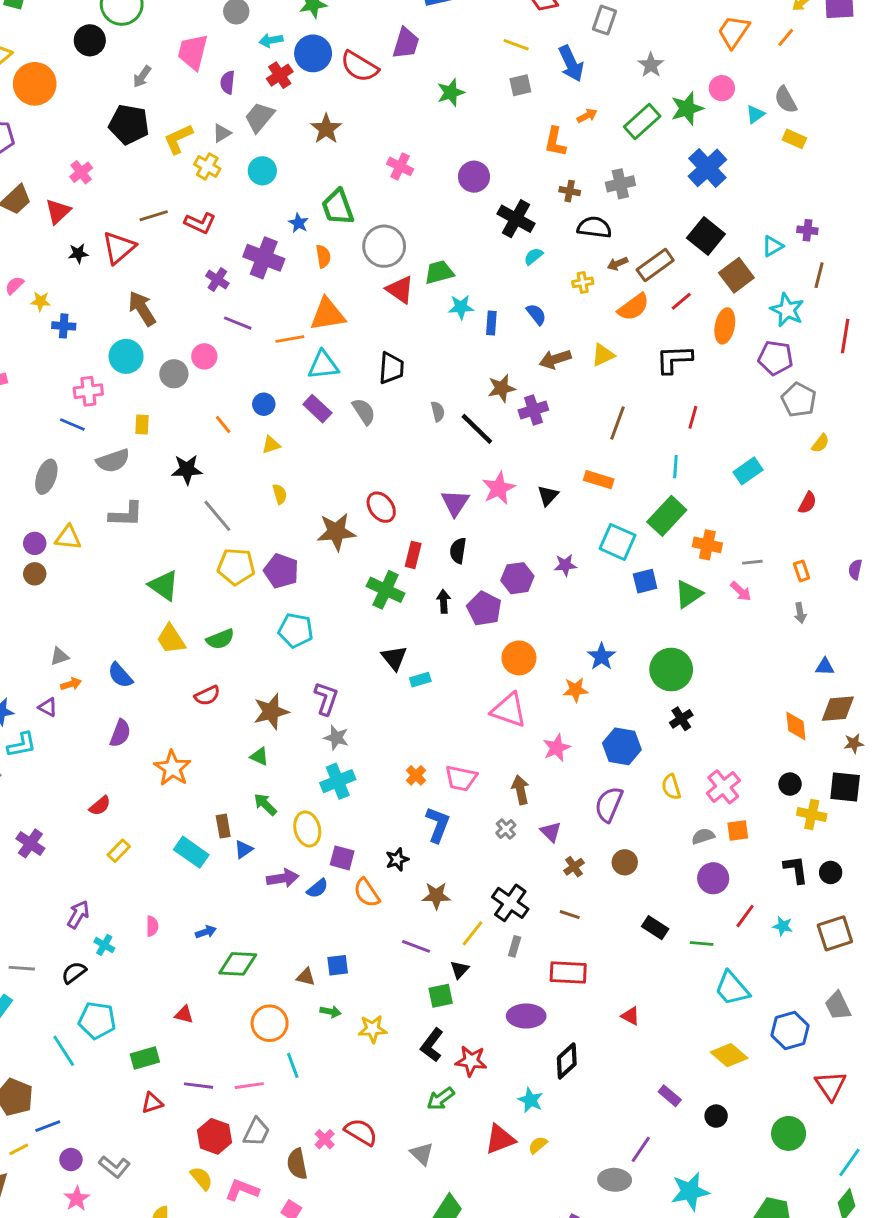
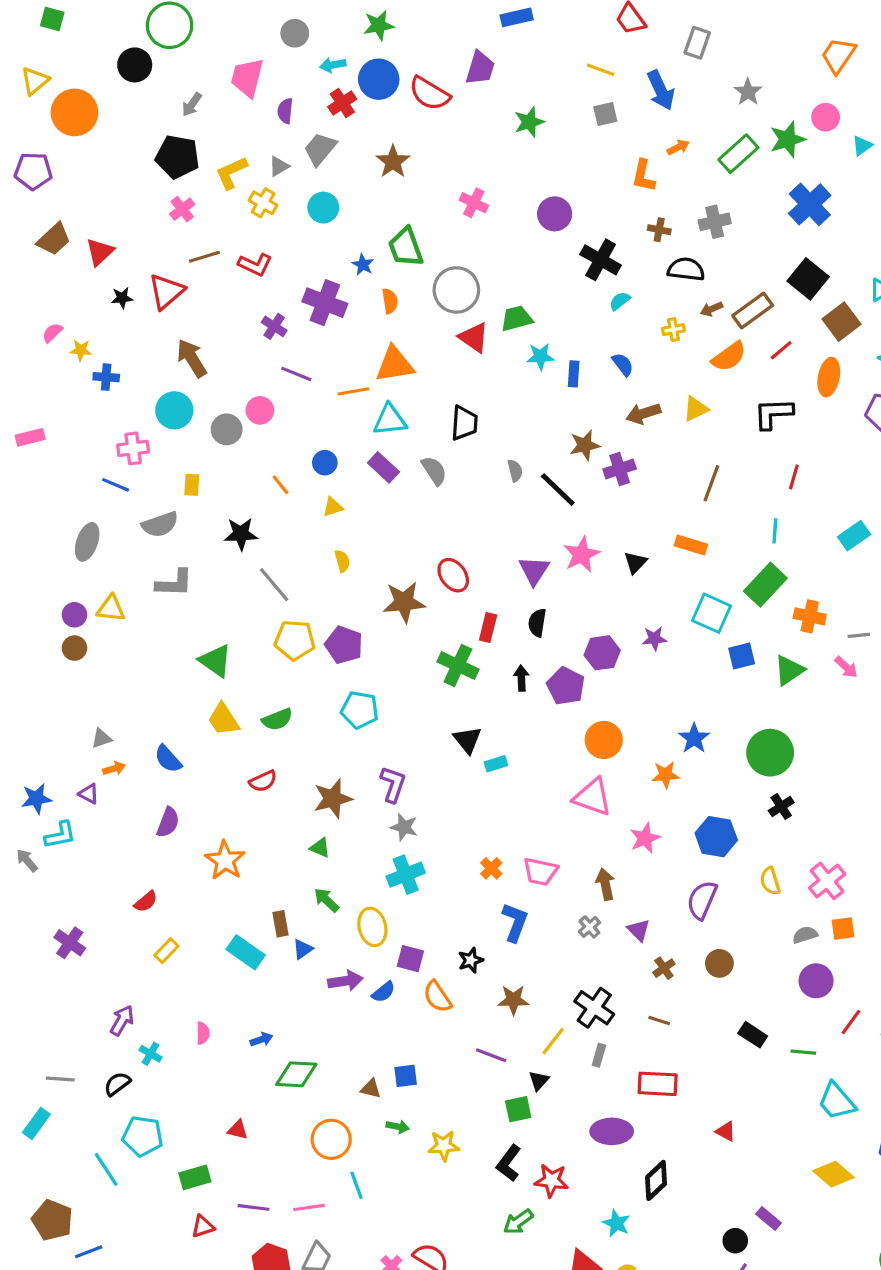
pink cross: (81, 172) -> (182, 209), moved
black circle: (716, 1116) -> (735, 1241), moved

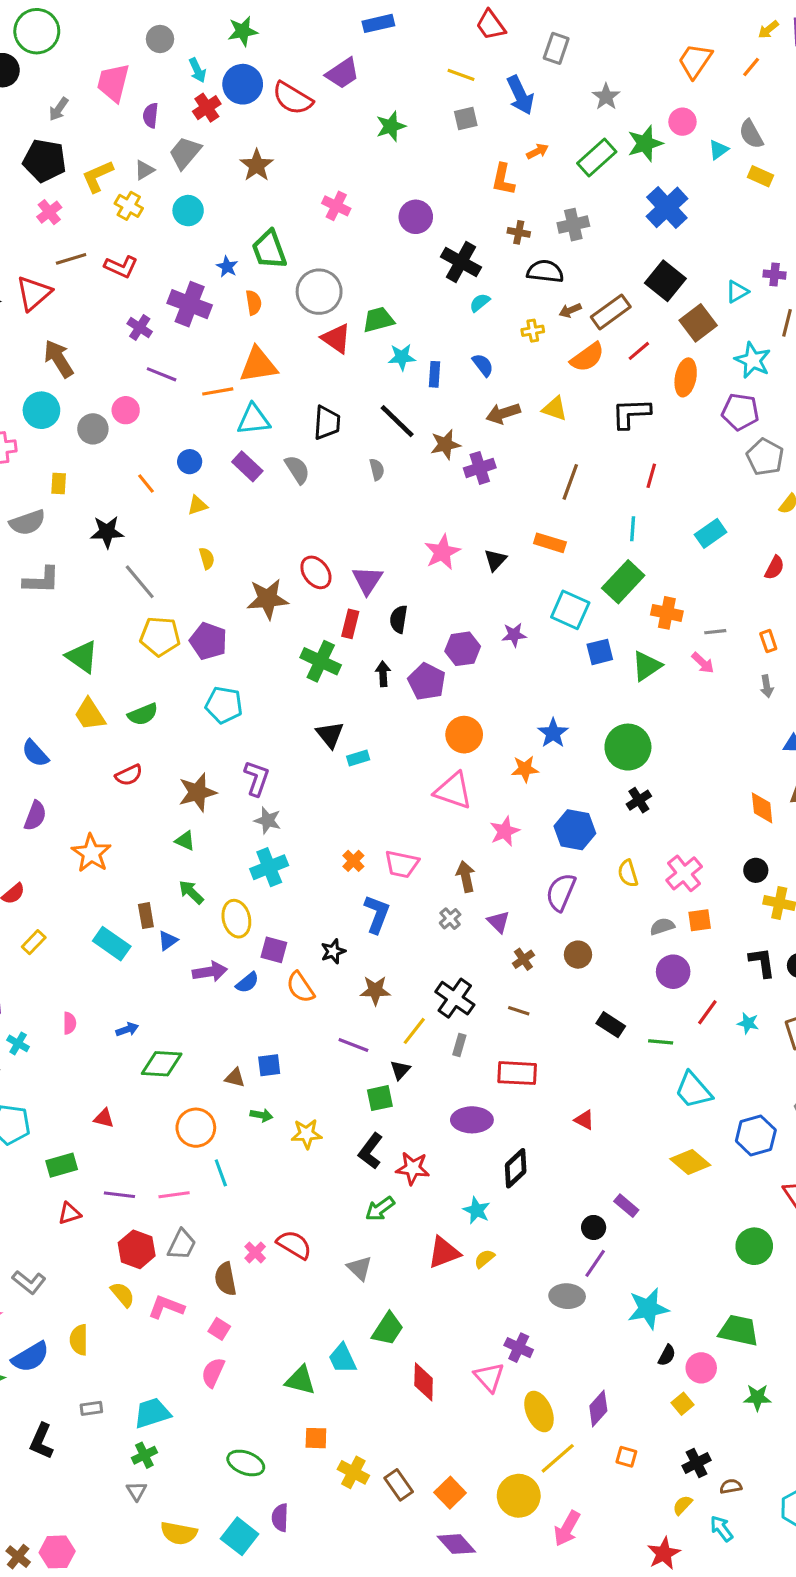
cyan arrow: (333, 65) -> (197, 70), turned -105
purple trapezoid: (480, 68) -> (342, 73), turned 39
yellow triangle: (696, 409) -> (555, 409), turned 44
black line: (558, 490) -> (397, 421), moved
purple triangle: (534, 570) -> (367, 580), moved

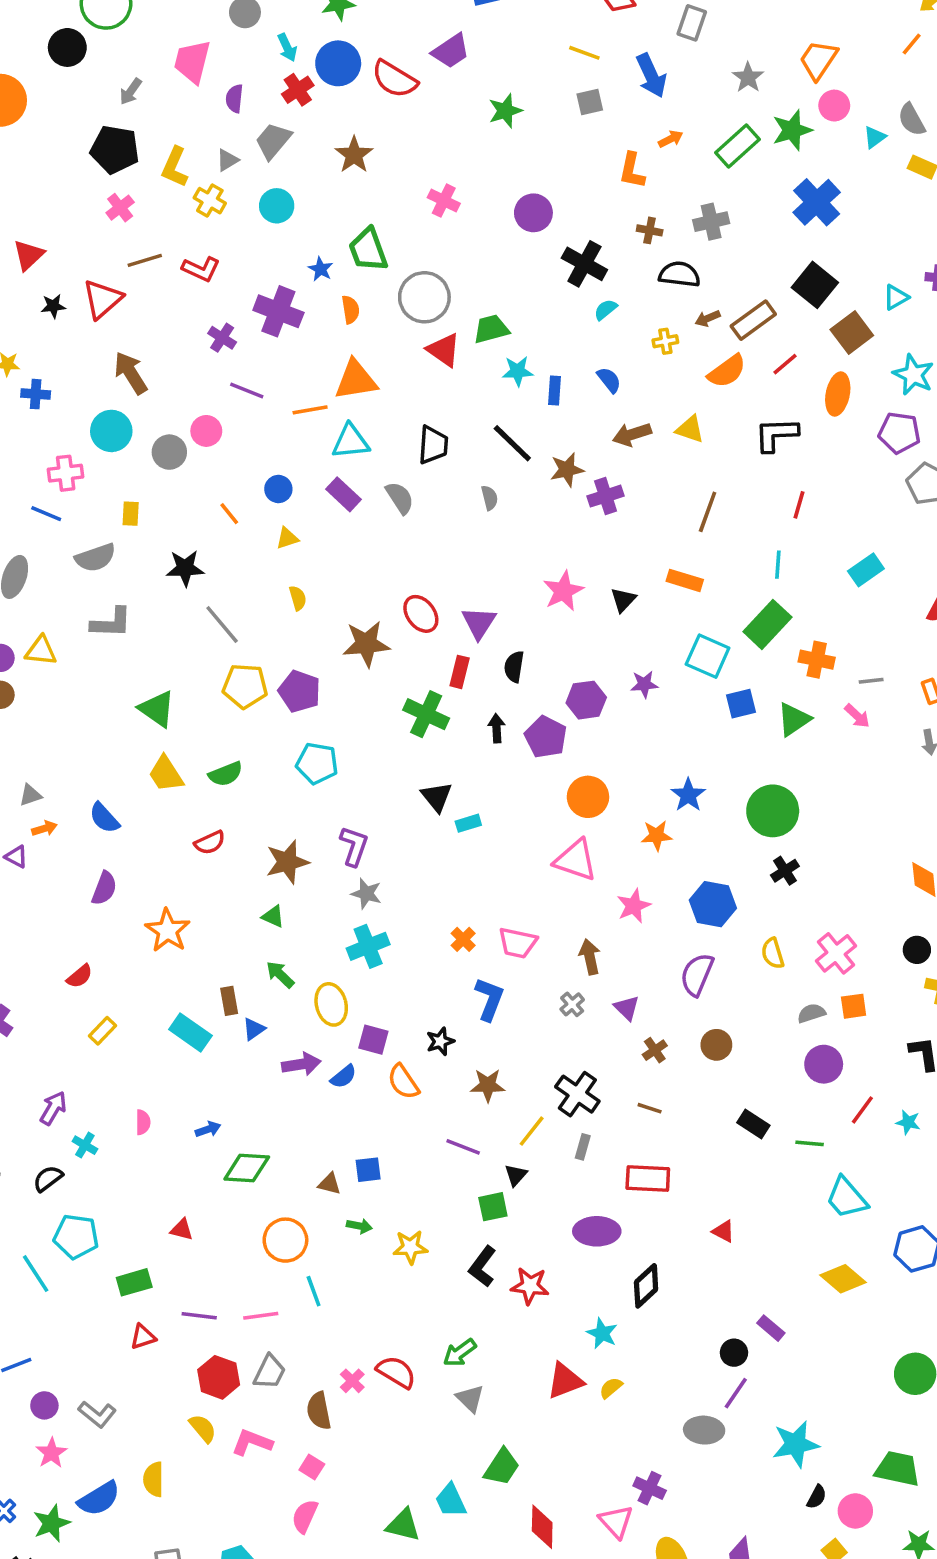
orange trapezoid: (695, 61) -> (818, 60), moved
yellow L-shape: (98, 176) -> (175, 167), turned -42
green arrow: (380, 1209) -> (460, 1353), moved

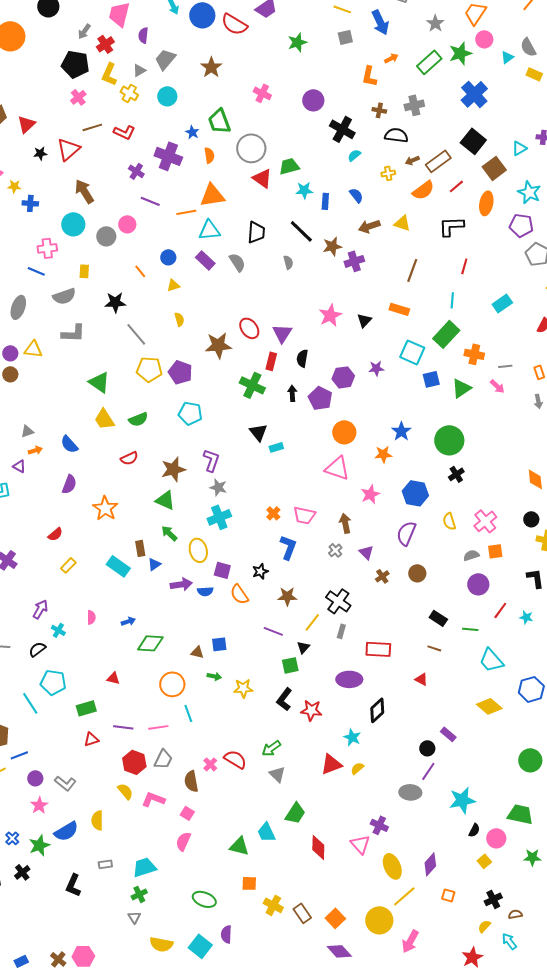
red cross: (298, 90) -> (105, 44), moved
green triangle: (273, 916) -> (165, 500), size x1.5
blue semicircle: (343, 1077) -> (205, 591), turned 35
brown line: (650, 1108) -> (434, 648), moved

